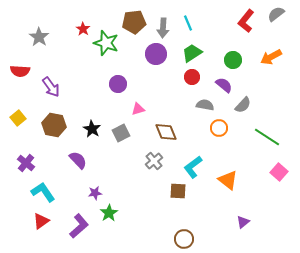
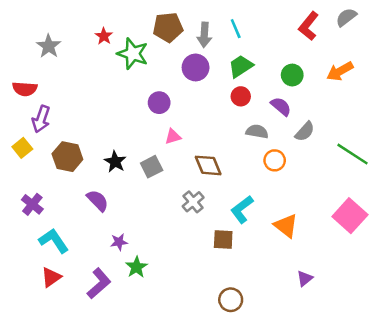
purple circle: (118, 84) -> (159, 103), moved
purple arrow: (51, 87) -> (41, 119), moved, turned 55
green line: (267, 137) -> (352, 154), moved
pink square: (279, 172) -> (350, 216), size x1.5

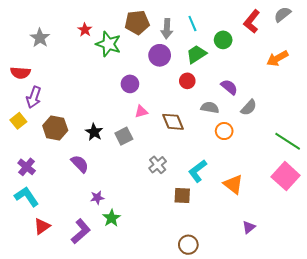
green circle: (292, 75) -> (223, 40), moved
red circle: (241, 96) -> (187, 81), moved
green line: (352, 154) -> (288, 141), moved
brown diamond: (208, 165) -> (173, 122), moved
cyan L-shape: (54, 241) -> (27, 197), moved

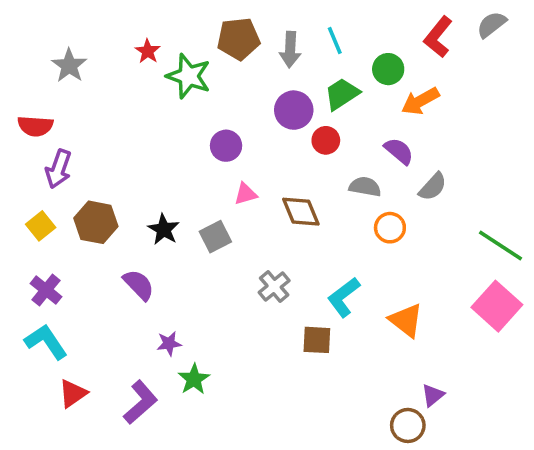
purple circle: (160, 55) -> (294, 110), moved
orange arrow: (277, 58) -> (420, 101), moved
yellow square: (18, 121) -> (41, 226), moved
brown circle: (188, 245) -> (408, 425), moved

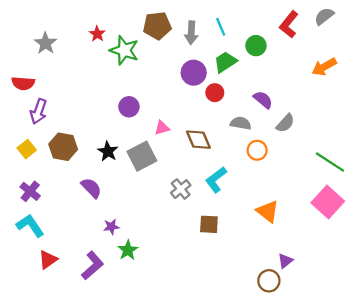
orange arrow: (420, 101) -> (324, 67), moved
purple circle: (226, 146) -> (129, 107), moved
gray square: (215, 237) -> (142, 156), size x1.4
cyan L-shape: (344, 297) -> (216, 180), moved

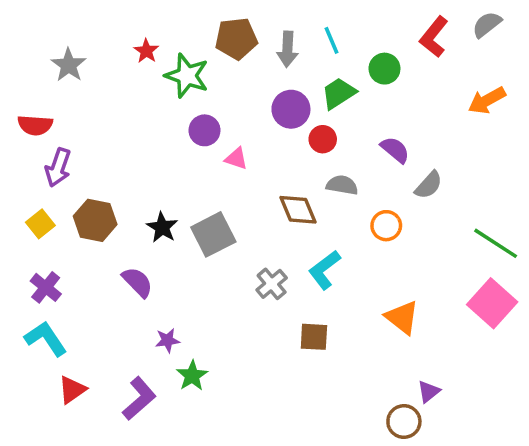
purple circle: (129, 107) -> (205, 130), moved
gray semicircle: (241, 123) -> (342, 185), moved
pink triangle: (162, 128) -> (236, 159), moved, turned 35

